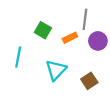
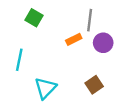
green square: (43, 30) -> (34, 18), moved
cyan triangle: (56, 70) -> (45, 88), moved

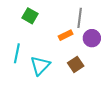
brown square: (94, 85) -> (76, 64), moved
cyan triangle: (45, 88) -> (40, 66), moved

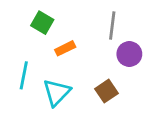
orange rectangle: (66, 35) -> (65, 48), moved

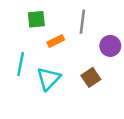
green square: (42, 23) -> (36, 19), turned -36
gray line: (112, 25) -> (82, 22), moved

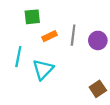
gray line: (82, 22) -> (73, 35), moved
brown square: (91, 77) -> (98, 89), moved

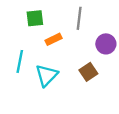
gray line: (73, 35) -> (79, 18), moved
brown square: (98, 89) -> (88, 72), moved

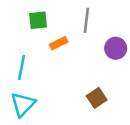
brown square: (88, 72) -> (97, 98), moved
cyan triangle: (47, 75) -> (23, 104), moved

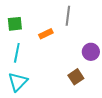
green square: (38, 20) -> (15, 24), moved
purple circle: (116, 48) -> (91, 52), moved

